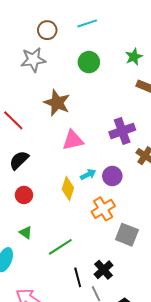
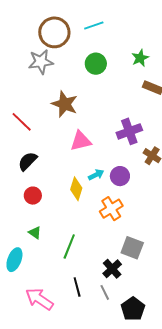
brown circle: (47, 30) -> (54, 32), size x1.6
gray square: (127, 235) -> (132, 248), moved
green line: (60, 247) -> (69, 246), turned -35
black line: (78, 277) -> (77, 287), moved

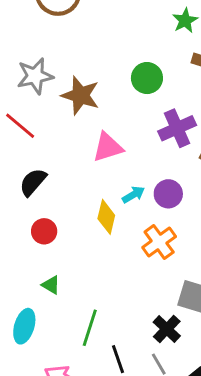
gray star: (41, 62) -> (35, 76), moved
green circle: (96, 64) -> (147, 78), moved
green line: (69, 246) -> (90, 328), moved

